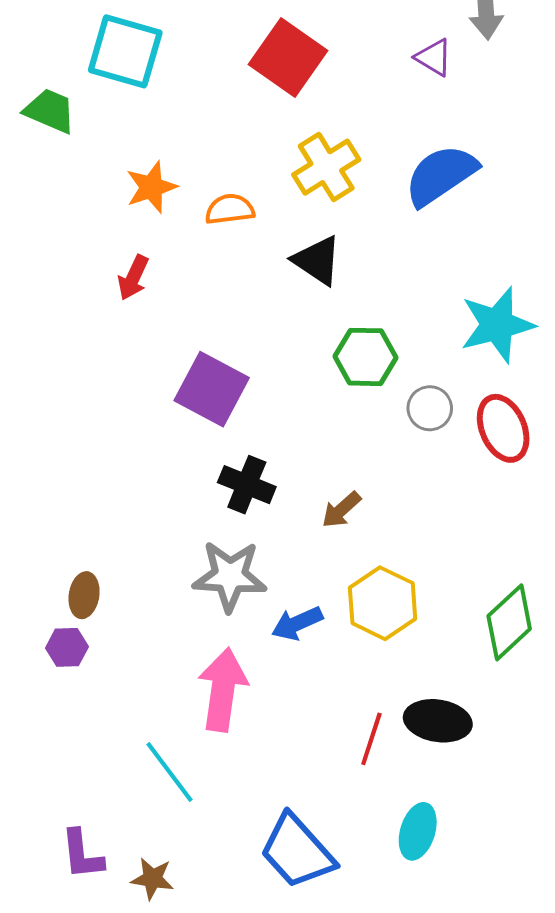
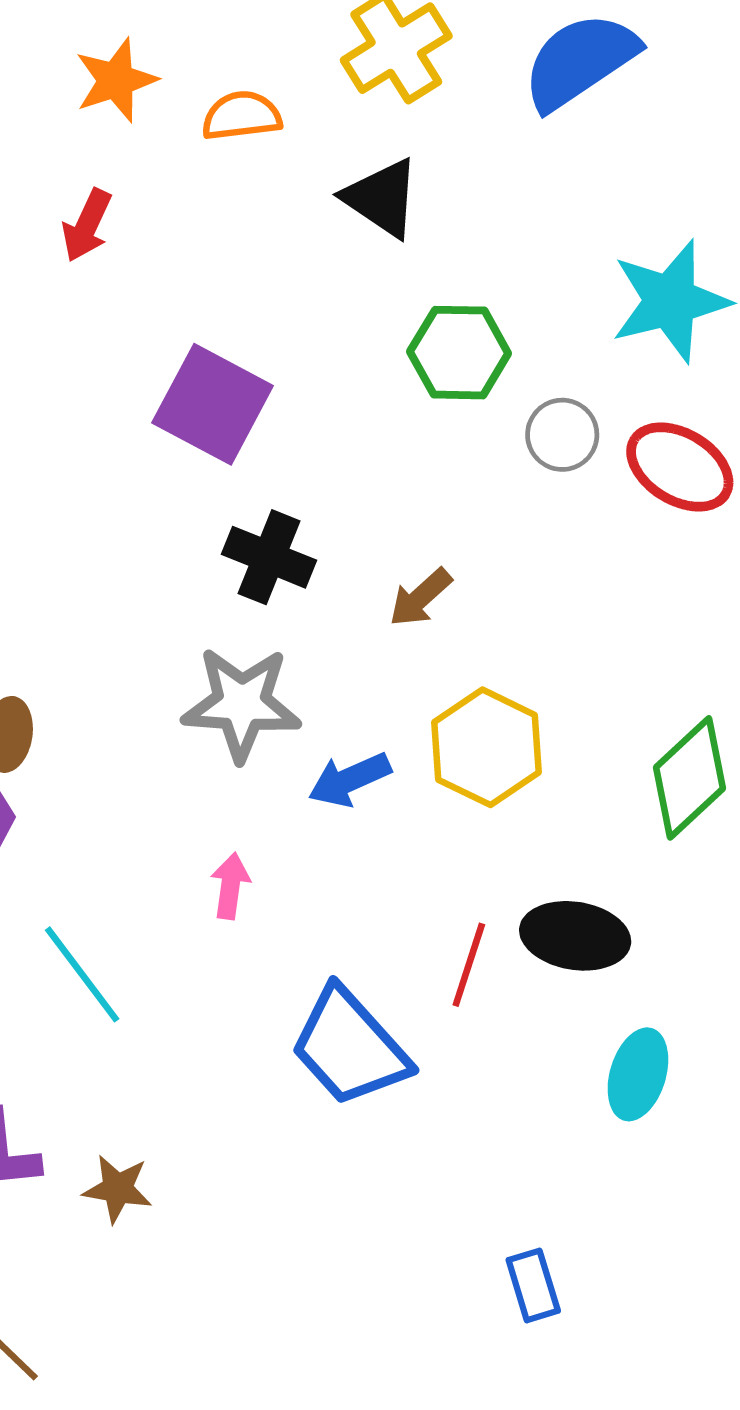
red ellipse: (503, 428) -> (680, 467), turned -36
pink arrow: (223, 690) -> (230, 886), size x0.5
cyan line: (169, 772) -> (82, 974), moved
cyan ellipse: (418, 831) -> (638, 1074), moved
blue trapezoid: (297, 851) -> (350, 1047), moved

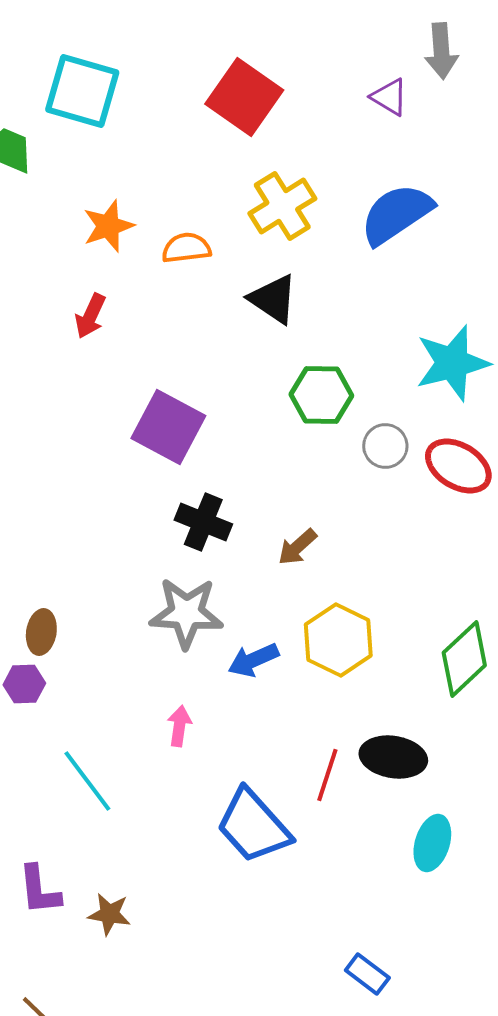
blue rectangle: (533, 1285) -> (367, 974), turned -36

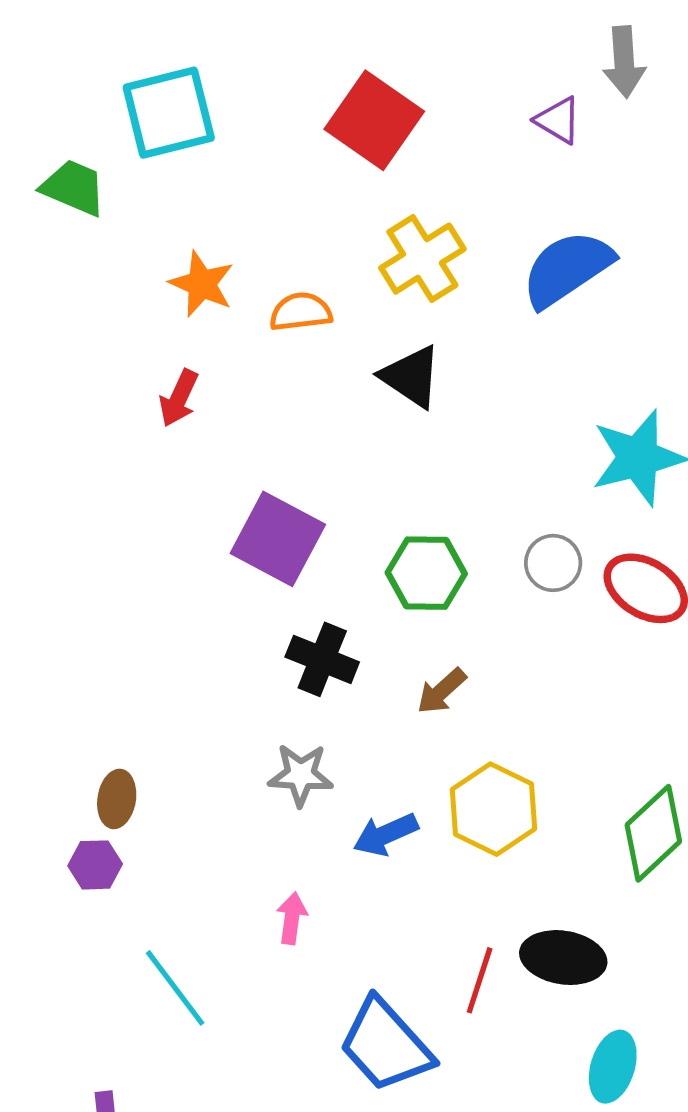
cyan square: (82, 91) -> (169, 113), turned -30
orange star: (108, 226) -> (202, 284), turned -30
green hexagon: (321, 395) -> (426, 573), moved
gray star: (186, 613) -> (301, 775), size x0.7

